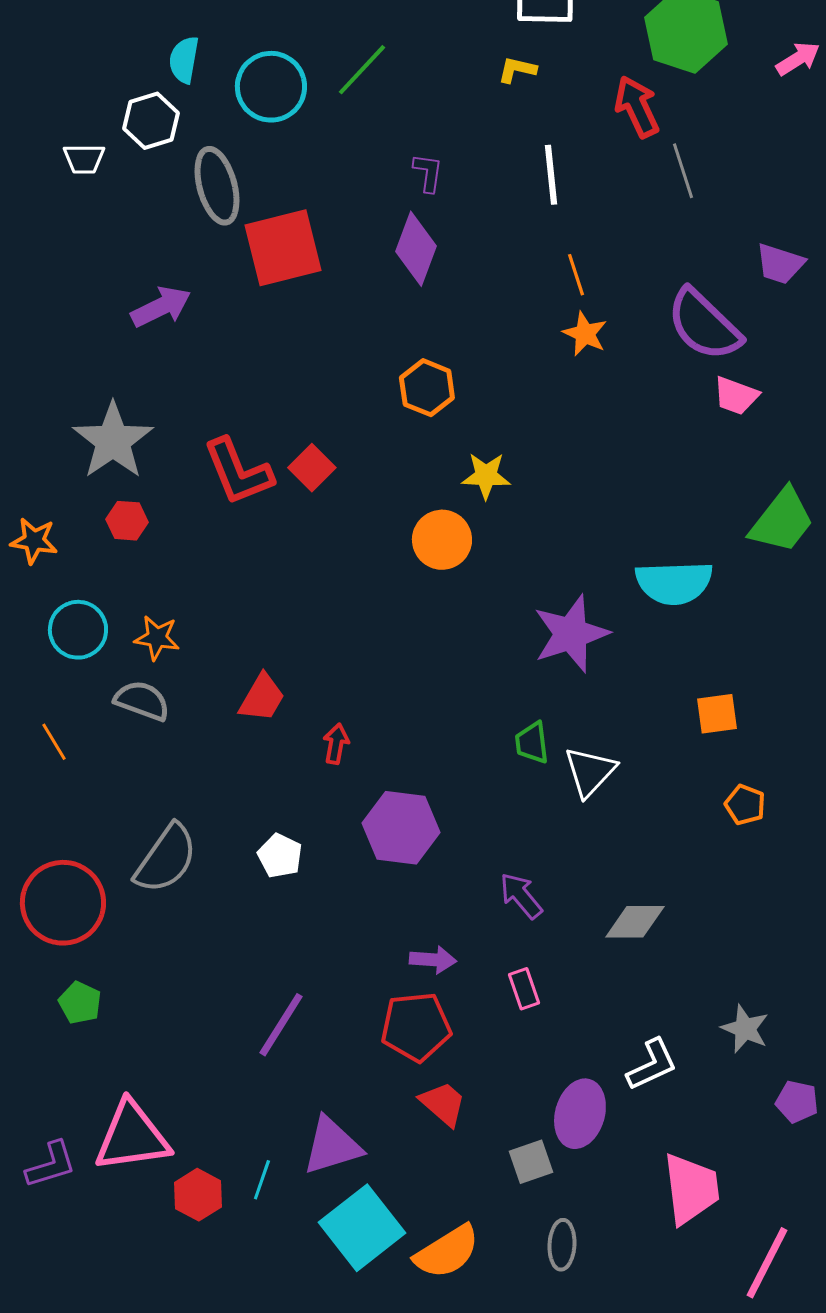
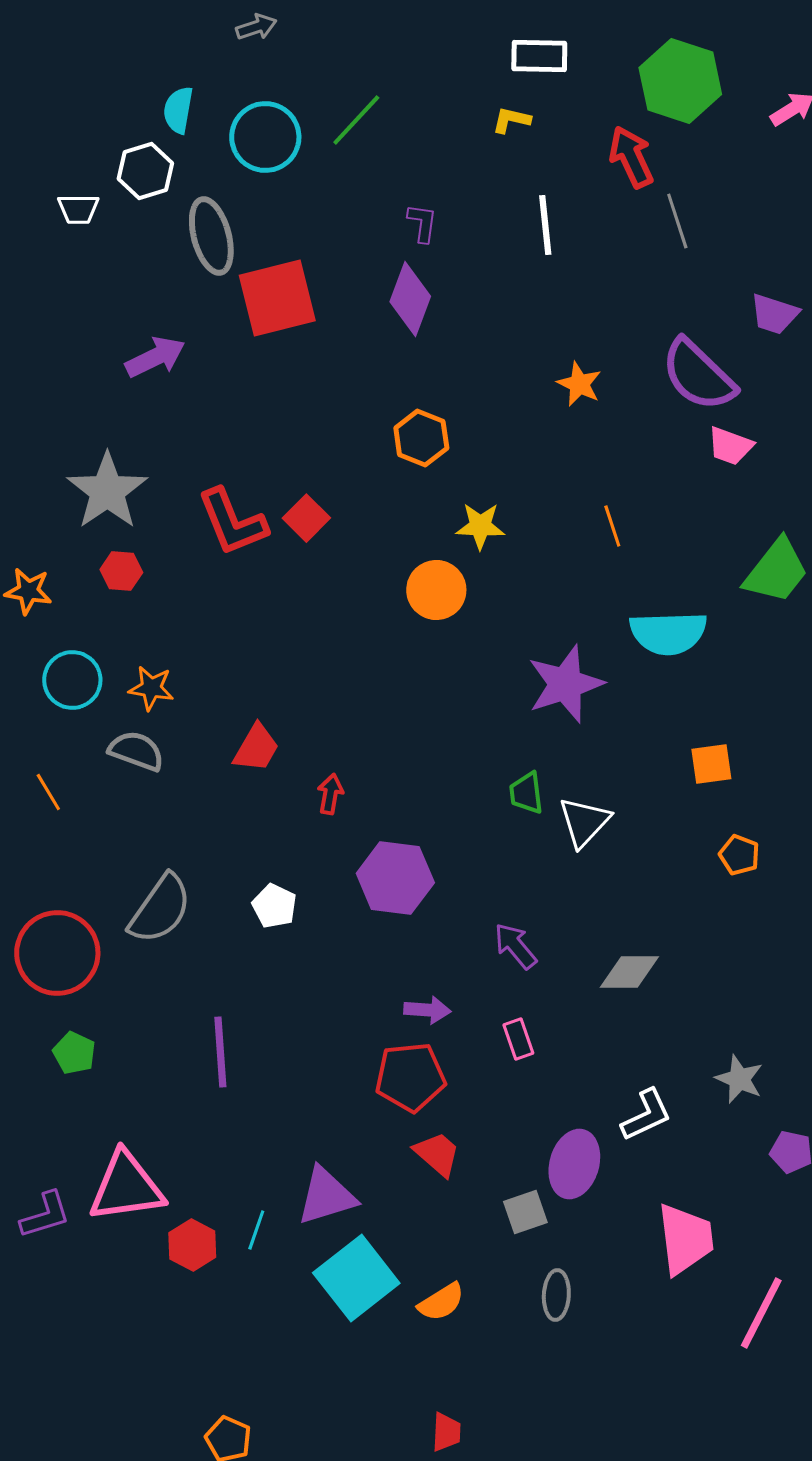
orange line: (576, 275) -> (612, 526), moved
purple line: (281, 1025) -> (220, 1052), moved, turned -36
orange semicircle: (447, 1252) -> (441, 1302), size x0.7

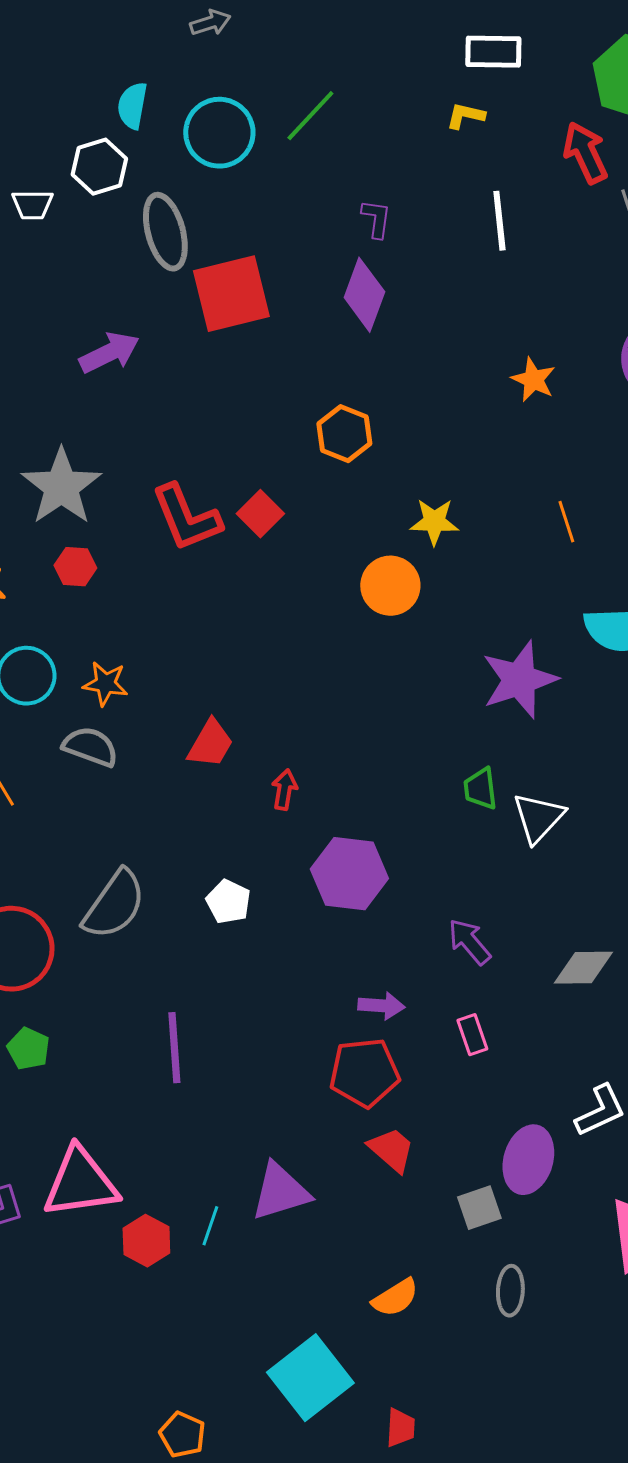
orange hexagon: (421, 438) -> (344, 434), moved
cyan square: (356, 1278) -> (310, 1378), moved

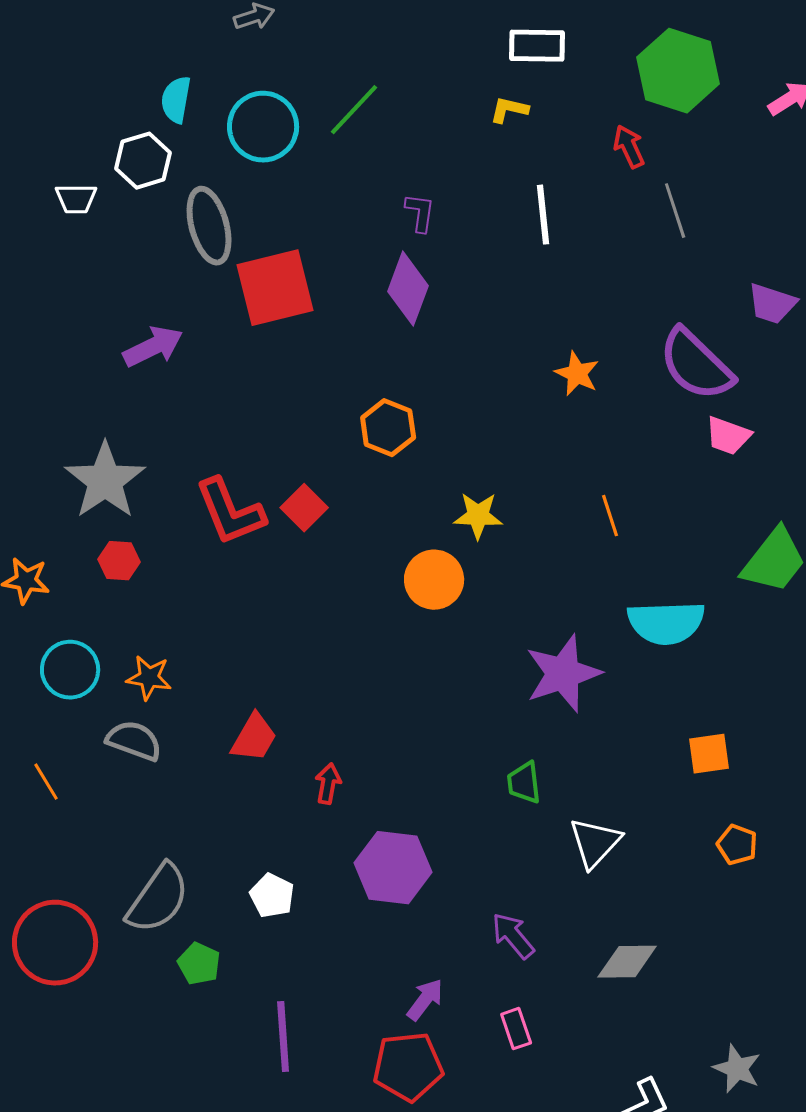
red arrow: (585, 153) -> (629, 147), size x0.7
white triangle: (538, 818) -> (595, 843), moved
purple arrow: (381, 1006) -> (425, 1000), turned -57
purple line: (174, 1048) -> (283, 1037), moved
green pentagon: (28, 1049) -> (199, 964), moved

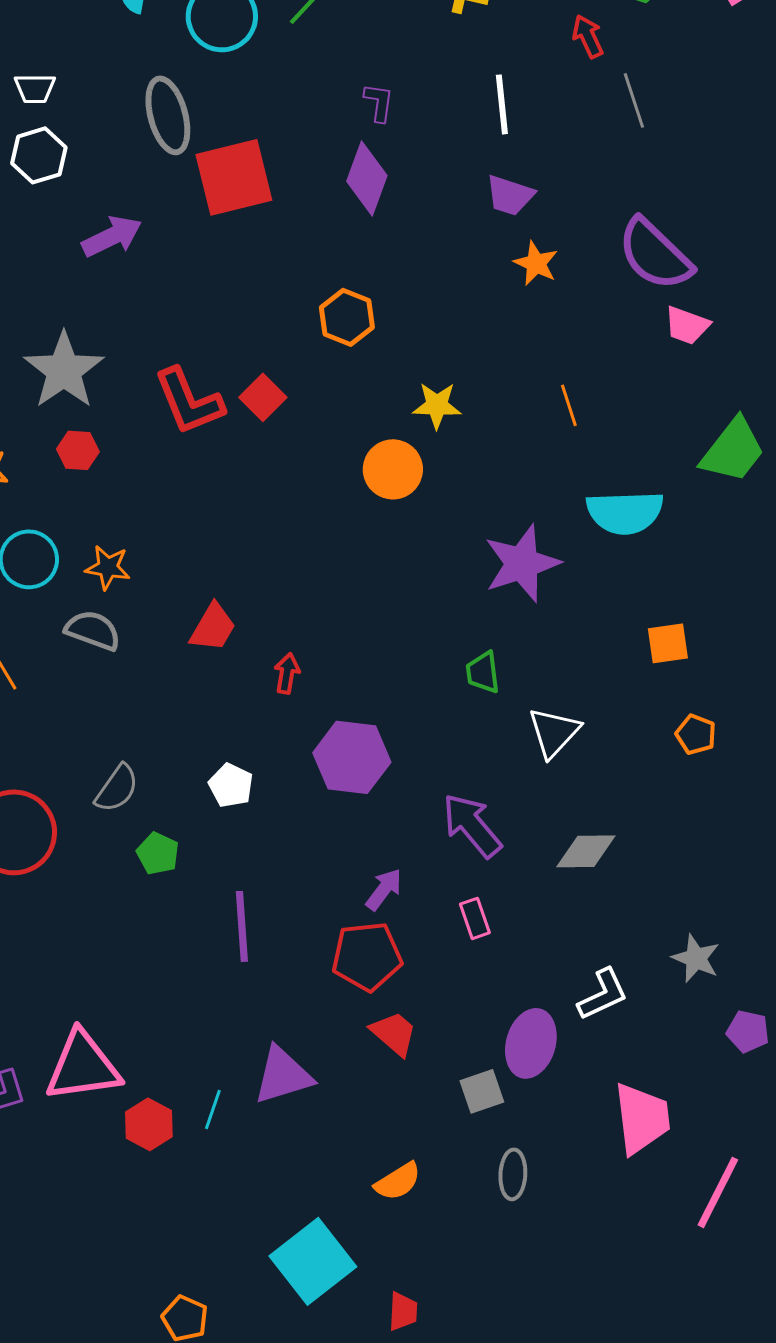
white hexagon: (143, 161) -> (39, 155), moved
purple trapezoid: (772, 304) -> (510, 195), moved
gray semicircle: (158, 899) -> (117, 788), size x0.7
purple arrow: (513, 936) -> (472, 825), size x1.4

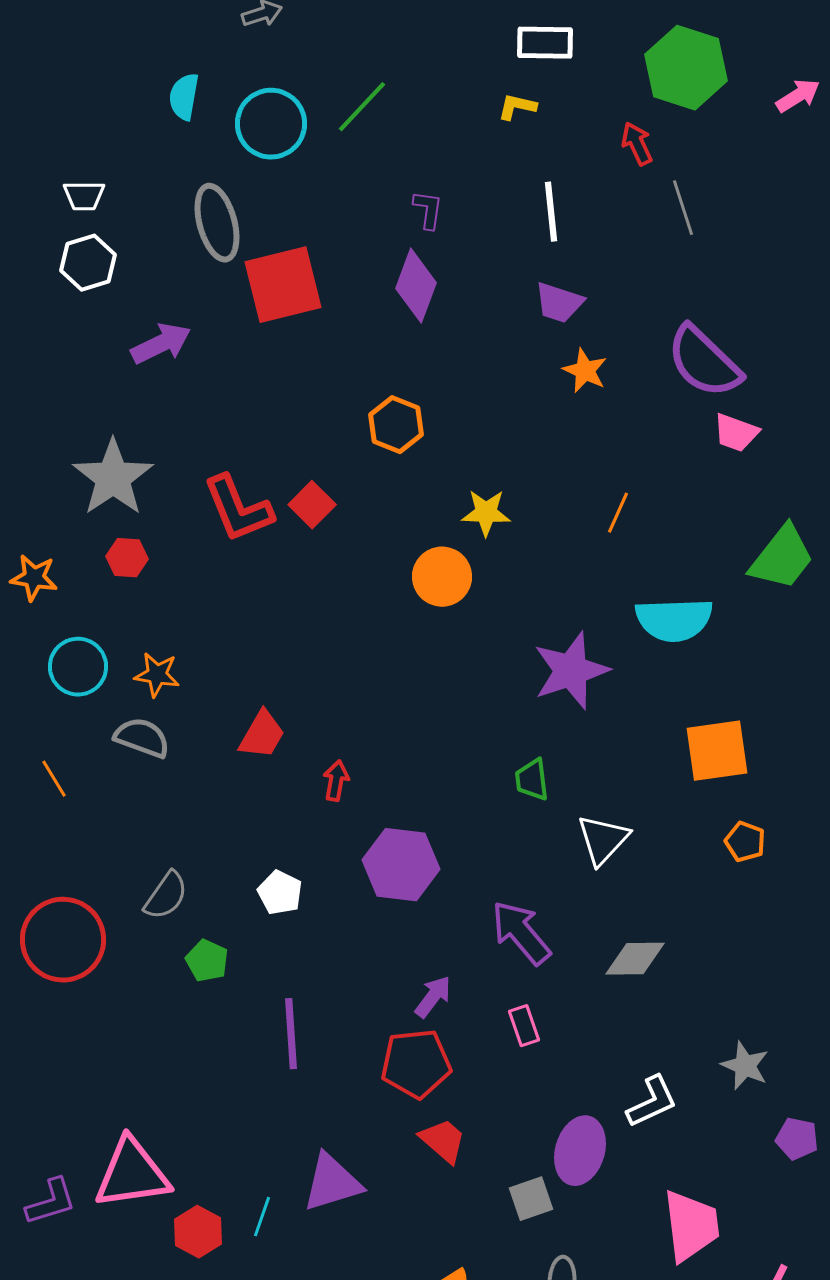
orange line: (569, 405) -> (618, 513), turned 42
orange square: (668, 643) -> (717, 751), size x1.5

